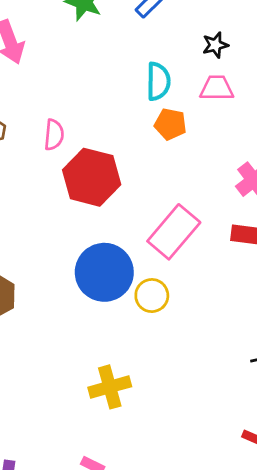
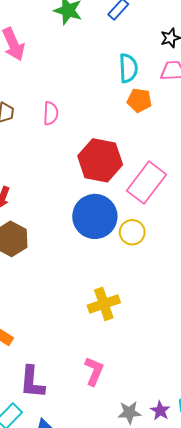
red hexagon: (92, 177) -> (100, 160), moved

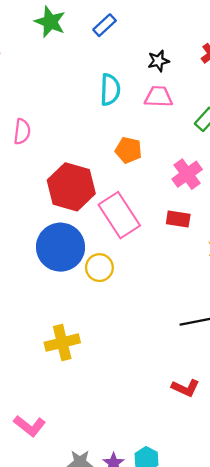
orange pentagon: (139, 100) -> (128, 150), moved
pink rectangle: (146, 183) -> (119, 215), turned -75
pink L-shape: (94, 371) -> (30, 426), moved, turned 100

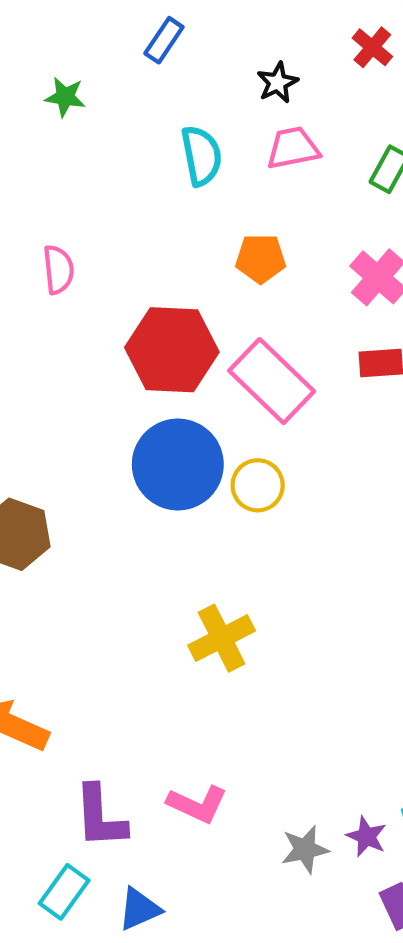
green star: (50, 22) -> (65, 97), moved, size x0.7

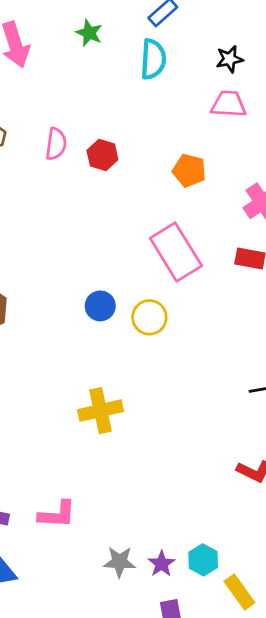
cyan semicircle: (201, 156) -> (153, 59), moved
red hexagon: (172, 350) -> (102, 155), moved, size x0.5
blue circle: (178, 464) -> (100, 306), moved, size x0.5
pink L-shape: (197, 804) -> (57, 515), turned -36

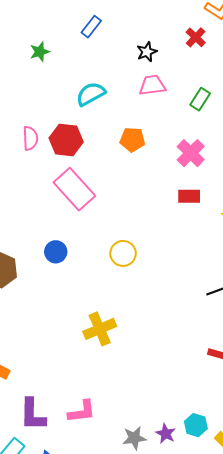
green star: (89, 33) -> (40, 52), turned -30
cyan semicircle: (153, 59) -> (91, 94), moved, turned -112
red hexagon: (102, 155) -> (66, 140), size x1.4
pink rectangle: (176, 252) -> (74, 189), moved
blue circle: (100, 306) -> (56, 252), moved

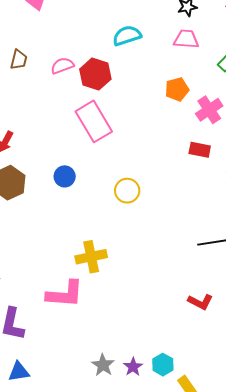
pink semicircle: (30, 138) -> (62, 66), turned -120
orange pentagon: (132, 140) -> (177, 89), moved, turned -30
pink L-shape: (82, 412) -> (65, 294), moved, size x1.4
gray star: (134, 438) -> (103, 365), turned 30

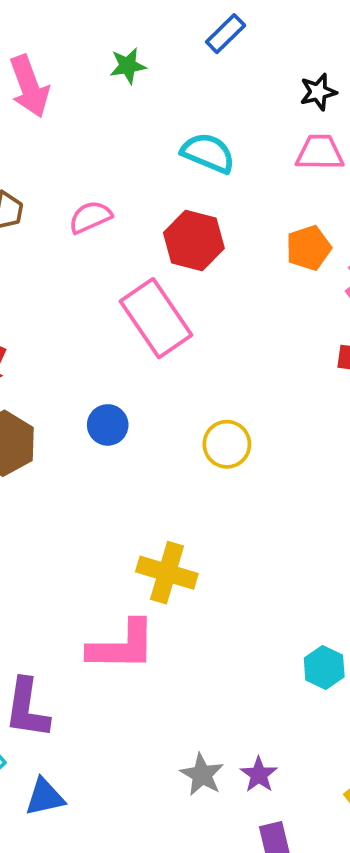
cyan semicircle: (127, 36) -> (208, 153), turned 44
red hexagon: (95, 74) -> (194, 240), moved
yellow cross: (91, 257) -> (167, 573), turned 32
cyan hexagon: (163, 365) -> (324, 667), moved

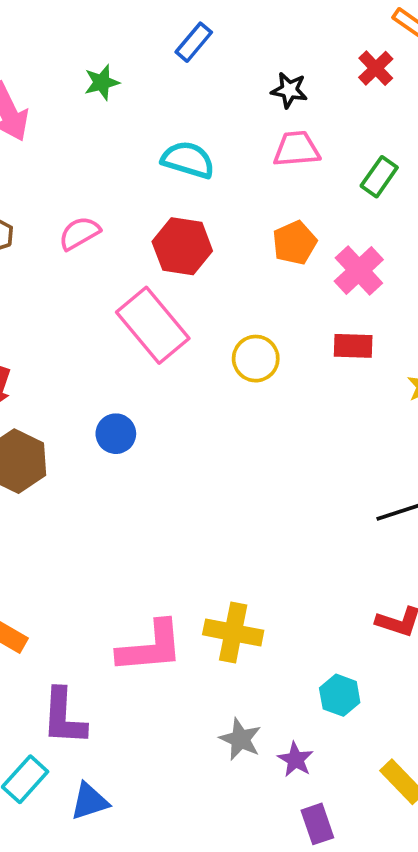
black star: (318, 92) -> (289, 90), turned 30
yellow circle: (227, 444) -> (256, 359), moved
yellow cross: (167, 573) -> (233, 633), moved
cyan hexagon: (324, 667) -> (340, 695), moved
gray star: (202, 775) -> (240, 739), moved

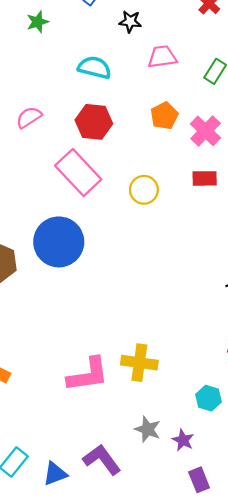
black star: (289, 90) -> (130, 22), moved
blue circle: (116, 434) -> (59, 242), size x2.0
purple L-shape: (64, 717) -> (102, 460), moved, turned 144

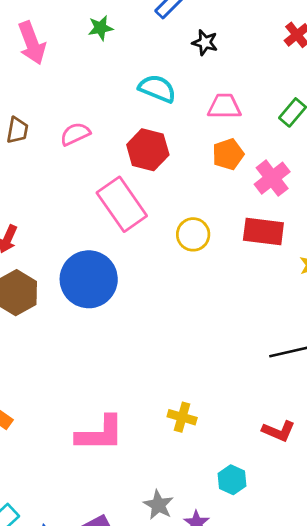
pink trapezoid: (162, 57) -> (224, 106), moved
red rectangle: (205, 178) -> (263, 231), size x1.4
yellow cross: (139, 363) -> (182, 417), moved, size x0.7

